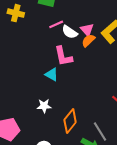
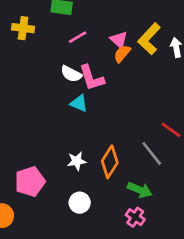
white semicircle: (70, 32) -> (71, 74), moved
white star: (44, 106) -> (77, 161), moved
gray line: (100, 132) -> (152, 153), moved

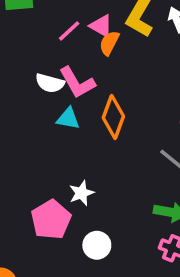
pink line: (78, 37) -> (69, 31), moved
orange diamond: (110, 162) -> (113, 117), moved
pink pentagon: (30, 182) -> (51, 220), moved

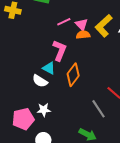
orange semicircle: (109, 43) -> (83, 35), turned 40
white semicircle: (50, 83) -> (40, 81), moved
pink L-shape: (77, 83) -> (60, 50), turned -145

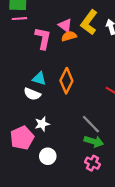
pink line: (64, 22) -> (19, 19), moved, turned 32
pink L-shape: (60, 50) -> (43, 38), moved
gray line: (98, 109) -> (91, 124), moved

